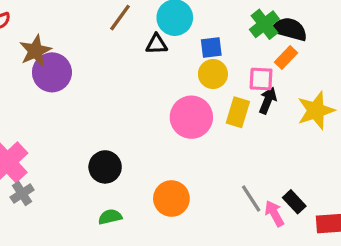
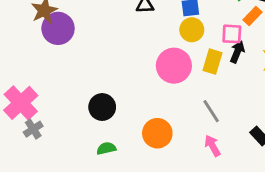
gray line: (251, 198) -> (211, 111), moved
pink arrow: (274, 213) -> (212, 146), moved

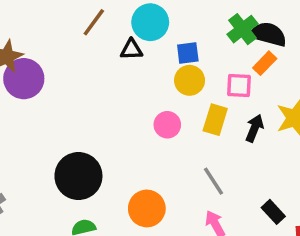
black arrow: (237, 52) -> (254, 128), moved
pink circle: (174, 66) -> (167, 125), size x0.6
black circle: (102, 107) -> (78, 176), size x1.4

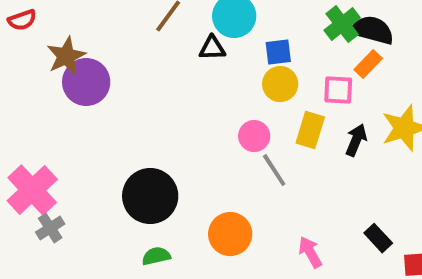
gray line: (213, 181) -> (274, 170), moved

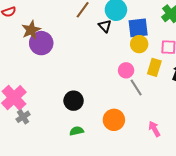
black triangle: (212, 48) -> (105, 26), turned 48
blue square: (278, 52) -> (138, 28), size x1.5
black circle: (150, 196) -> (74, 101), size x0.7

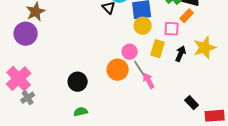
purple circle: (41, 43) -> (26, 34), moved
orange circle: (114, 120) -> (118, 70), moved
pink arrow: (154, 129) -> (149, 81), moved

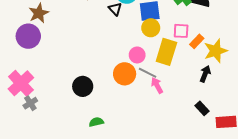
orange rectangle: (187, 16) -> (197, 41), moved
yellow rectangle: (158, 49) -> (166, 52), size x1.4
black arrow: (181, 54) -> (205, 74), moved
gray line: (140, 69) -> (148, 73), turned -30
green semicircle: (81, 112) -> (96, 122), moved

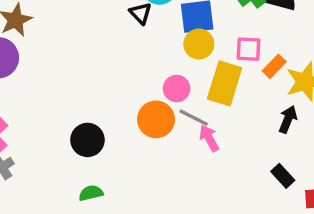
green semicircle: (96, 122) -> (91, 193), moved

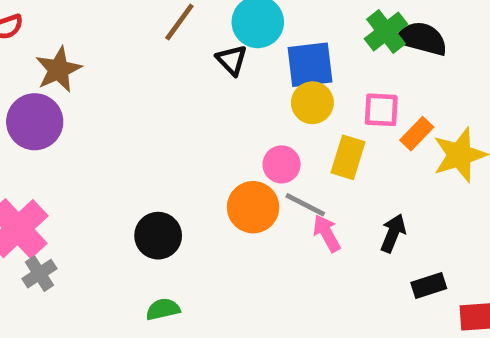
yellow rectangle: (225, 83) -> (348, 157), size x0.7
black arrow: (288, 119) -> (393, 233), moved
black rectangle: (283, 176) -> (429, 285), turned -65

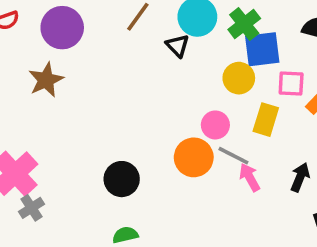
green cross: (386, 32) -> (244, 24), moved
blue square: (310, 65) -> (262, 49), moved
brown star: (58, 70) -> (46, 80), moved
purple circle: (35, 122) -> (62, 28), moved

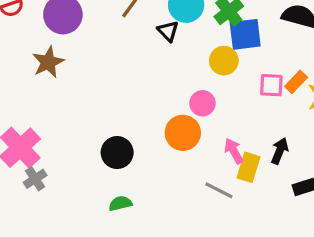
pink square: (291, 84) -> (271, 85), moved
yellow rectangle: (266, 120) -> (248, 167), moved
gray line: (233, 156) -> (219, 190), moved

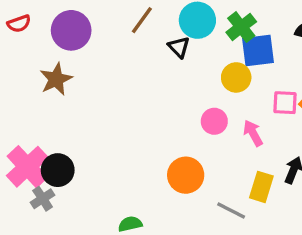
orange circle: (183, 133) -> (186, 175), moved
pink arrow: (234, 151) -> (253, 133), moved
black circle: (117, 153) -> (58, 170), moved

